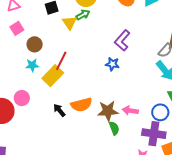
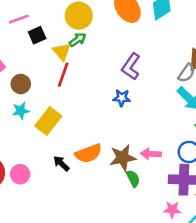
red line: (61, 61) -> (63, 75), moved
pink circle: (22, 98) -> (20, 174), moved

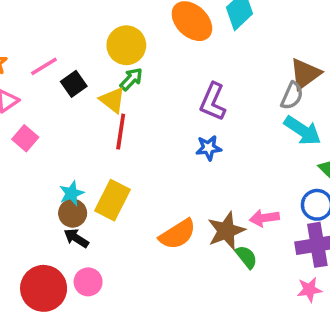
brown circle: (21, 84) -> (73, 213), moved
black arrow: (61, 164) -> (76, 238), moved

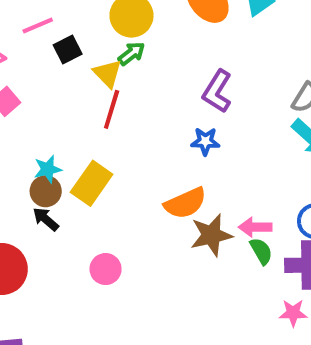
orange semicircle: (178, 234) -> (185, 203), moved
green semicircle: (246, 257) -> (261, 251), moved
pink circle: (88, 282) -> (106, 269), moved

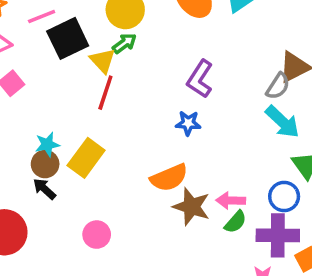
black square: (68, 50) -> (68, 38), size x1.6
brown star: (211, 235) -> (191, 207), turned 30
green semicircle: (261, 251) -> (235, 222), turned 70

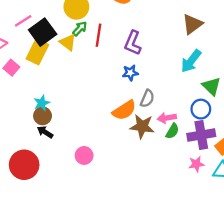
gray semicircle: (278, 86) -> (147, 98), moved
red line: (105, 93) -> (98, 35), moved
cyan arrow: (282, 122) -> (191, 61), turned 95
yellow rectangle: (86, 158) -> (37, 52), moved

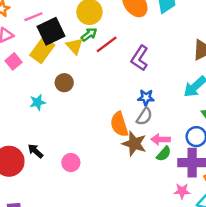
red line: (98, 35) -> (107, 44), turned 35
blue star: (130, 73) -> (146, 98), moved
orange semicircle: (124, 110) -> (119, 124), turned 95
brown circle: (43, 116) -> (64, 83), moved
black arrow: (45, 132) -> (35, 151), moved

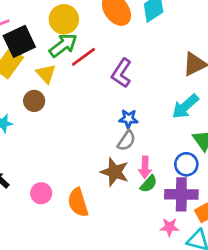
green arrow: (89, 34) -> (63, 45), size x1.5
yellow triangle: (74, 46) -> (46, 74), moved
orange semicircle: (119, 124) -> (78, 203), moved
pink arrow: (161, 139) -> (145, 167), turned -90

